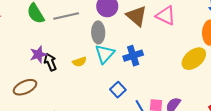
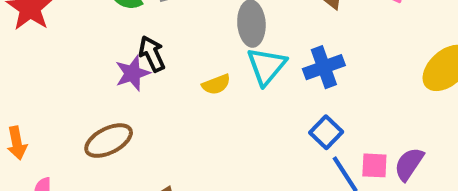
black arrow: (50, 62) -> (152, 54), moved
blue square: (118, 90) -> (326, 132), moved

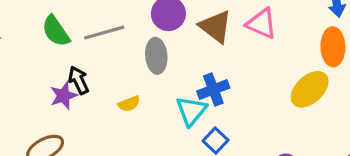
cyan triangle: (266, 66) -> (191, 111), moved

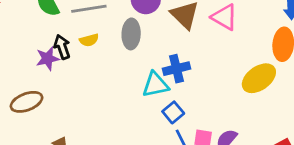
yellow semicircle: (129, 104) -> (89, 40), moved
cyan triangle: (191, 111) -> (155, 85), turned 32

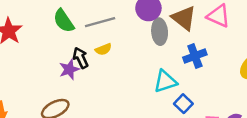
gray ellipse: (131, 34) -> (160, 32), moved
blue cross: (176, 69) -> (195, 56), moved

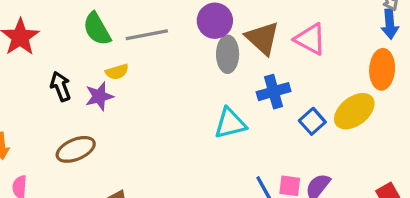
yellow semicircle: (103, 49) -> (117, 72), moved
black arrow: (81, 58) -> (61, 86), moved
blue square: (183, 104) -> (312, 121), moved

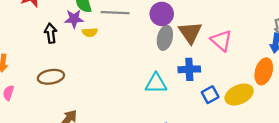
purple star: (99, 96) -> (74, 19), moved

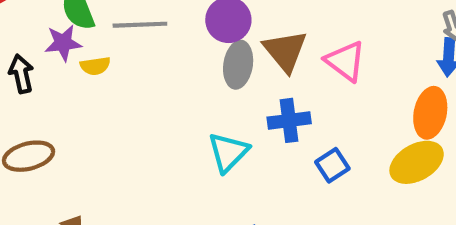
cyan triangle: (156, 83) -> (228, 152), turned -40
yellow ellipse: (239, 95) -> (417, 162), moved

